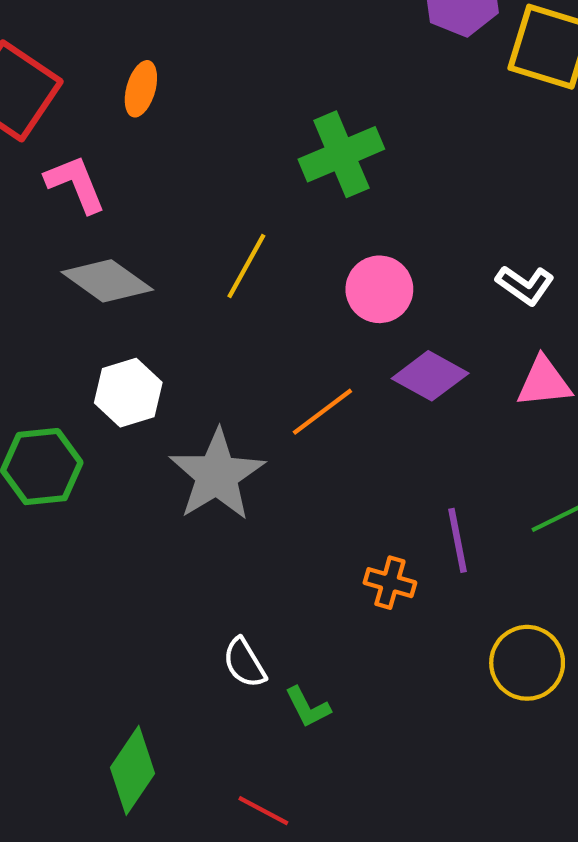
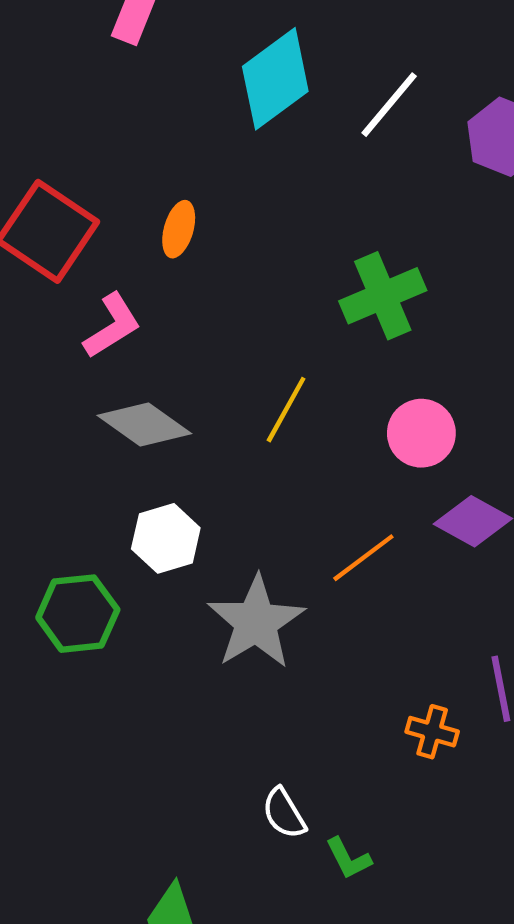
pink L-shape: (76, 184) -> (112, 326), turned 80

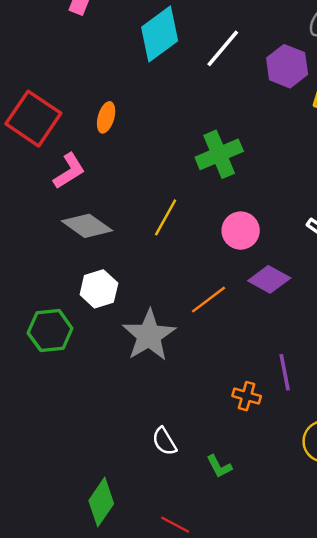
green L-shape: (348, 858) -> (219, 466), moved

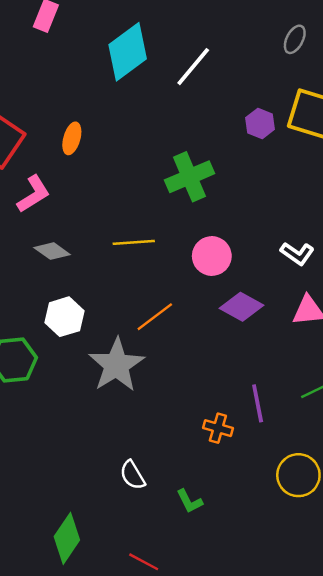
purple hexagon: (287, 66) -> (260, 124), moved, size x0.7
yellow line: (166, 217) -> (134, 242), turned 57
gray diamond: (87, 226) -> (52, 251), size x0.7
orange line: (208, 300) -> (155, 317), moved

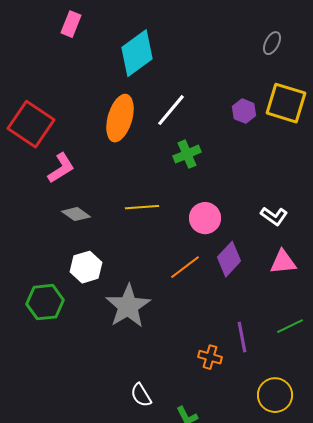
white line: (193, 67) -> (171, 110), moved
orange ellipse: (72, 138) -> (120, 118), moved, size x1.8
green cross: (189, 177) -> (187, 154), size x0.7
purple diamond: (241, 307) -> (229, 259), turned -76
orange line: (155, 317) -> (185, 267), moved

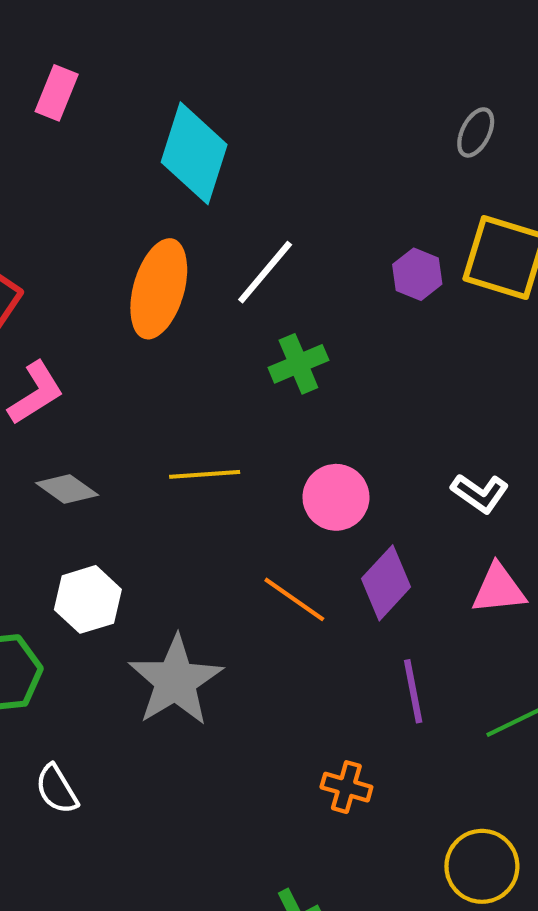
cyan diamond: (137, 53) -> (194, 153), turned -36
orange line: (185, 267) -> (294, 599), turned 72
purple line: (242, 337) -> (413, 691), moved
white semicircle: (141, 395) -> (57, 789), moved

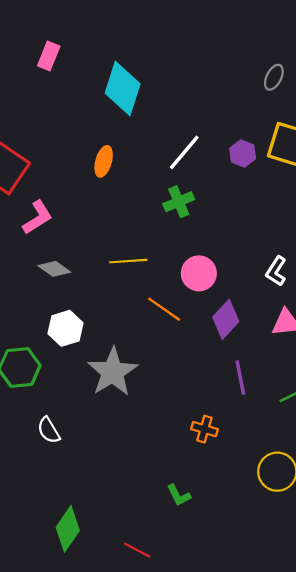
white line: (265, 272) -> (184, 152), moved
orange ellipse: (159, 289) -> (104, 161), size x0.6
white L-shape: (480, 493) -> (276, 271), turned 88
orange line: (294, 599) -> (164, 309), moved

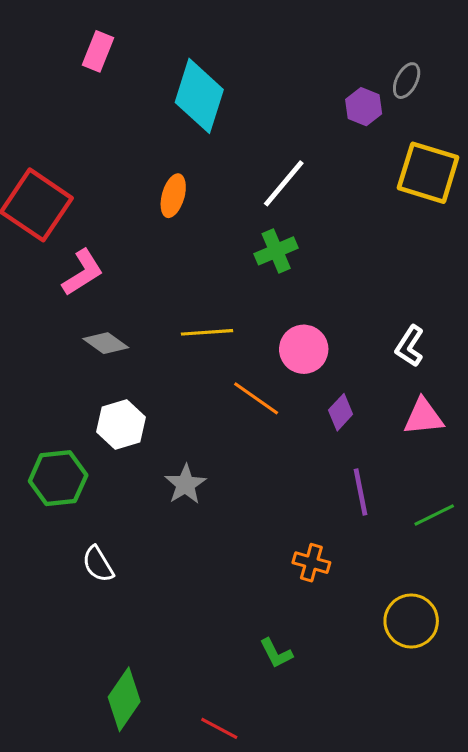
purple hexagon: (243, 153) -> (364, 107), moved
purple diamond: (226, 319) -> (341, 412), size x0.7
gray star: (113, 372) -> (185, 484), size x0.6

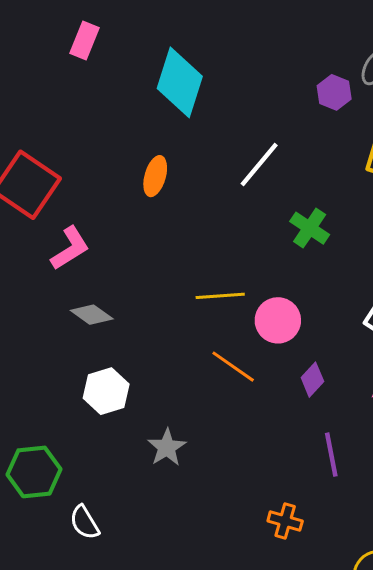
green cross: (276, 251) -> (310, 228), moved, turned -33
yellow line: (207, 332) -> (220, 296), moved
green hexagon: (58, 478) -> (34, 472), moved

